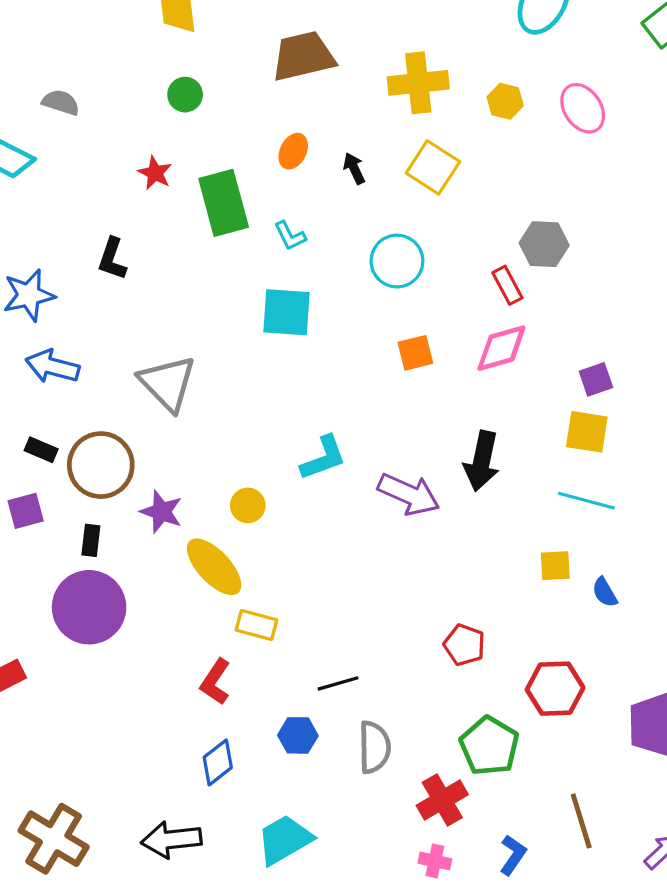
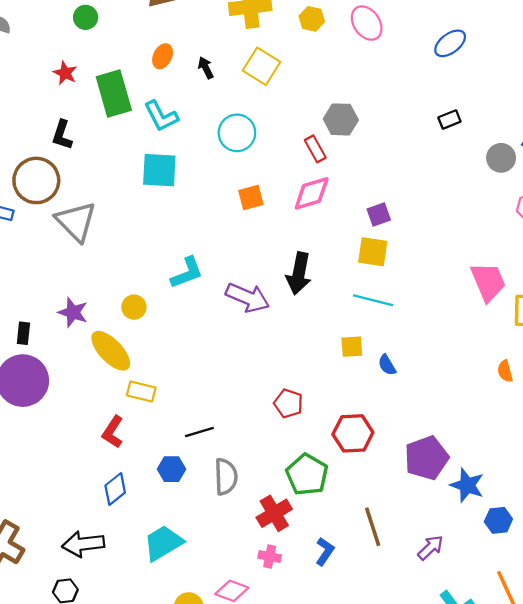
cyan L-shape: (290, 236) -> (161, 116), size x1.5
black L-shape: (112, 259) -> (62, 135), moved
brown circle: (101, 465) -> (36, 180), moved

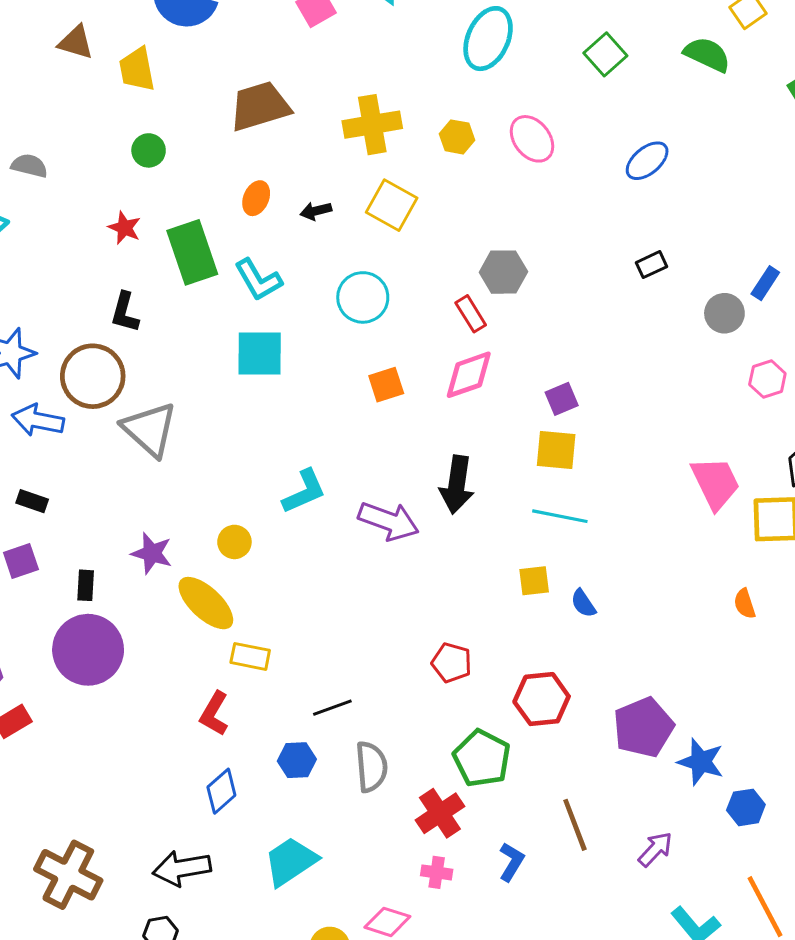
black arrow: (206, 68) -> (316, 211), turned -75

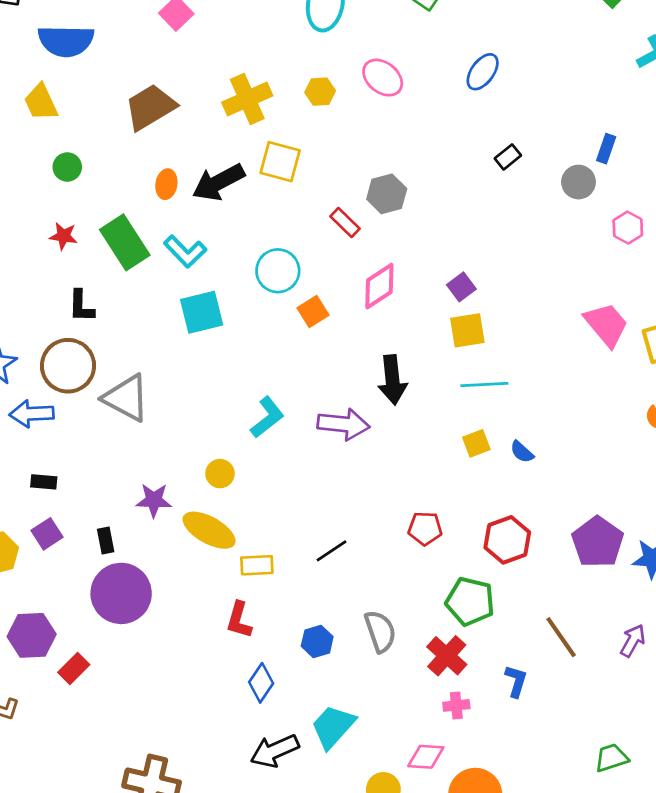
black arrow: (316, 211) -> (219, 182), size x2.0
cyan circle: (363, 297) -> (278, 271), moved
red rectangle: (471, 314) -> (345, 222), moved
black line: (332, 708) -> (331, 551), moved
black arrow: (182, 868) -> (275, 751), moved

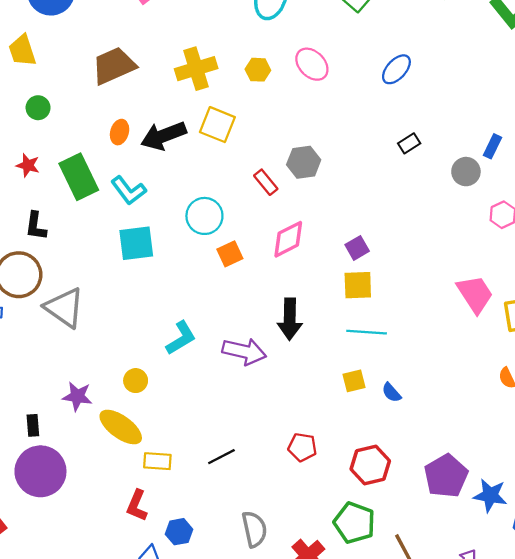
green pentagon: (470, 601) -> (354, 523), moved
blue hexagon: (317, 641) -> (179, 532), moved

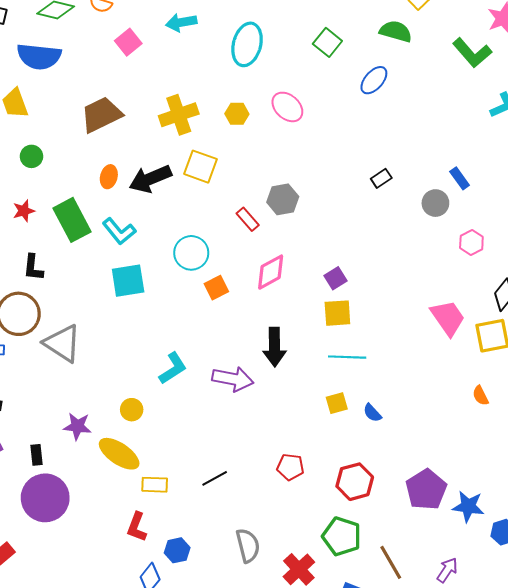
blue ellipse: (396, 69) -> (374, 80), moved
blue rectangle: (492, 146) -> (460, 178), turned -60
red star: (28, 165) -> (24, 211), turned -30

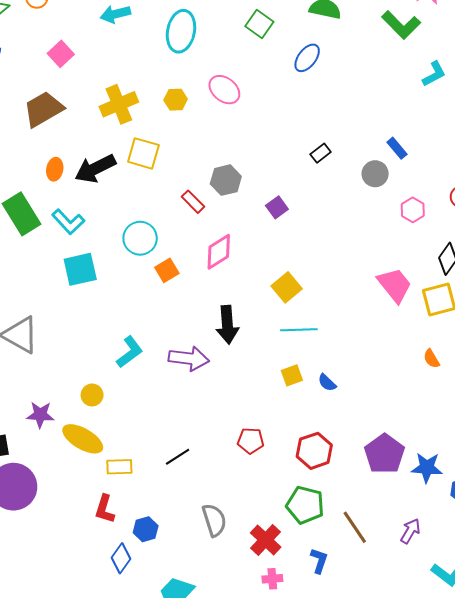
pink square: (128, 42) -> (61, 54), moved
purple square: (336, 278) -> (277, 207), moved
yellow square: (337, 313) -> (287, 287), turned -32

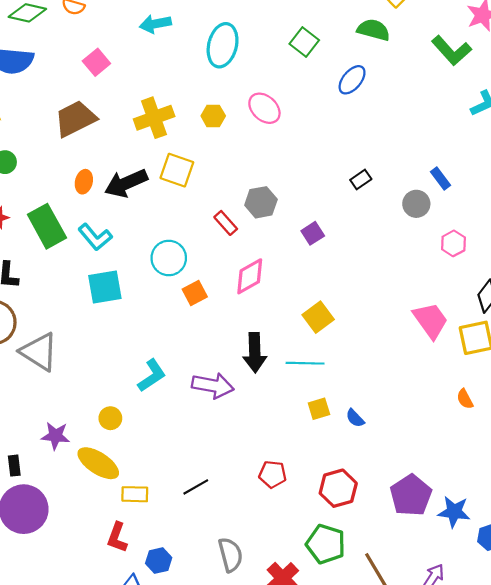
cyan line: (299, 330) -> (305, 363), moved

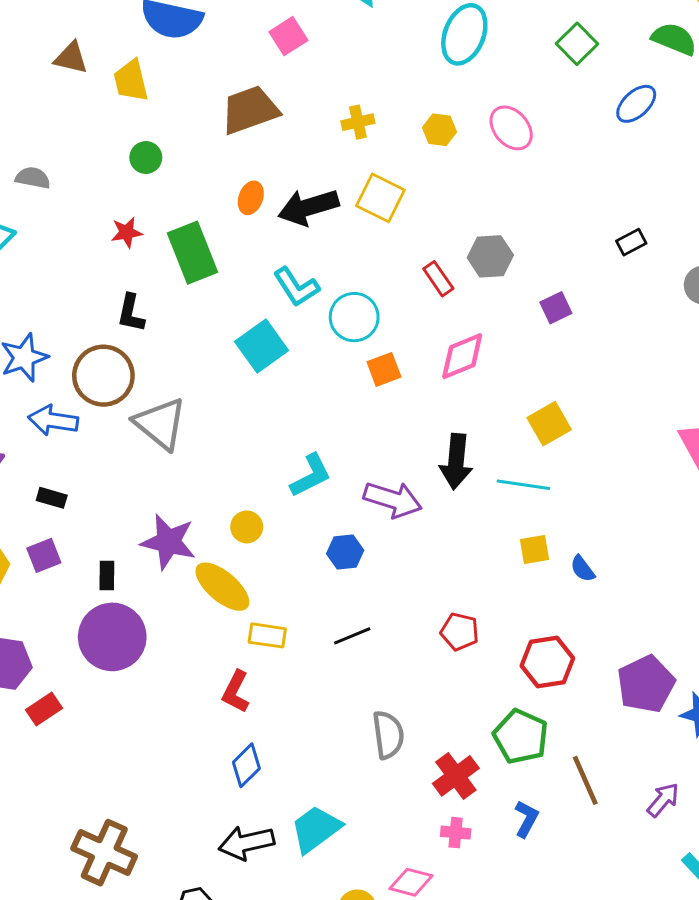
yellow cross: (154, 118) -> (358, 122), size x0.6
cyan L-shape: (95, 237) -> (296, 287), moved
cyan square: (105, 287) -> (262, 346), turned -33
purple star: (55, 436) -> (168, 542), size x1.4
blue hexagon: (159, 561) -> (345, 552), moved

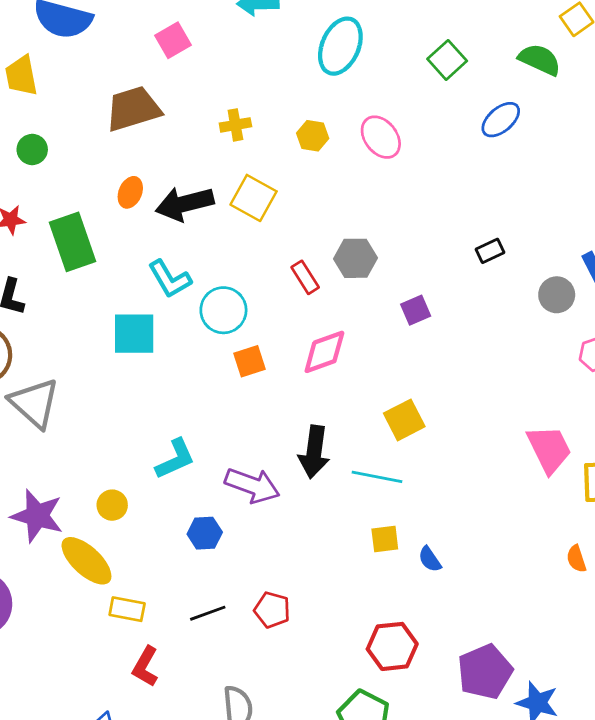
cyan square: (262, 346) -> (134, 334), turned 33
red pentagon: (460, 632) -> (272, 610), moved
red L-shape: (236, 692) -> (145, 666), moved

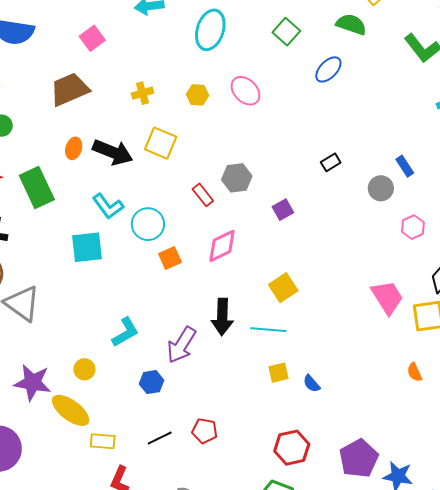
black arrow: (185, 204) -> (113, 152), turned -138
purple arrow: (252, 485) -> (181, 345), turned 108

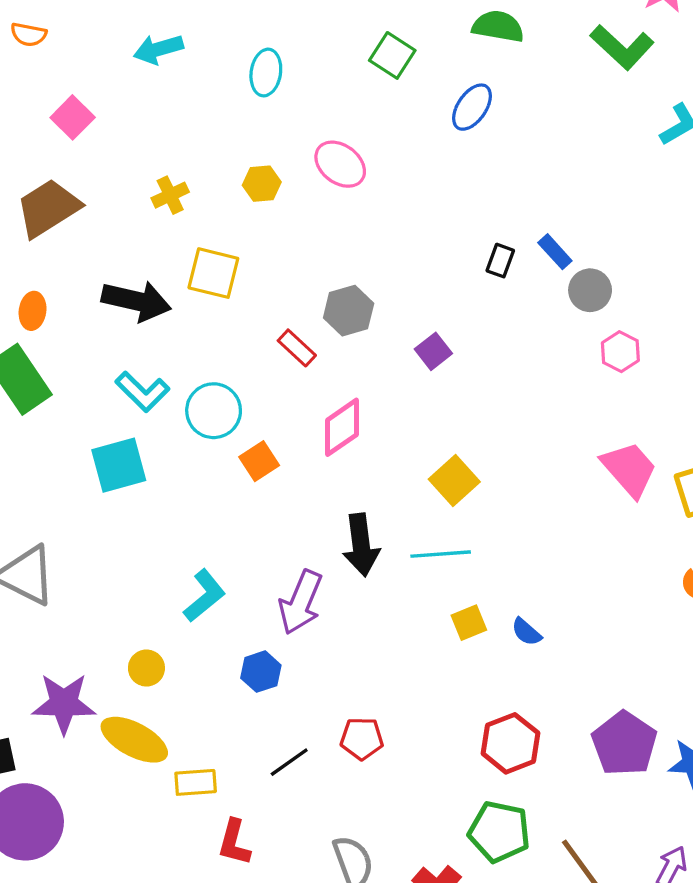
cyan ellipse: (210, 30) -> (266, 73), size x0.7
orange ellipse: (74, 148) -> (33, 311), moved
black rectangle: (331, 162) -> (500, 261), turned -30
blue rectangle: (405, 166) -> (555, 252), moved
pink hexagon: (413, 227) -> (620, 352), moved

